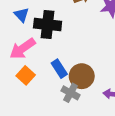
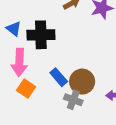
pink arrow: (22, 49) -> (19, 62), turned -44

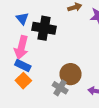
blue rectangle: (59, 77) -> (23, 66), moved, turned -35
orange square: (26, 89) -> (23, 81), moved

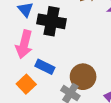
blue rectangle: (23, 66) -> (45, 67), moved

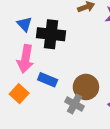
orange square: (26, 84) -> (19, 94), moved

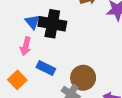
blue triangle: (24, 24) -> (32, 22), moved
pink arrow: (25, 59) -> (26, 46), size x0.7

